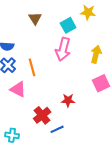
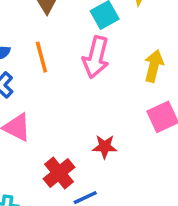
orange line: (32, 67) -> (41, 57), moved

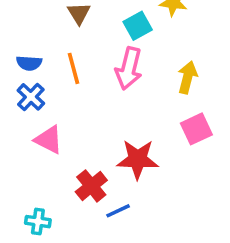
red star: (105, 147) -> (138, 159), size x1.6

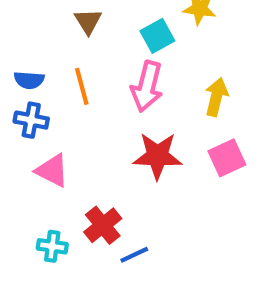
blue cross: (31, 97) -> (31, 120), turned -32
red star: (138, 159) -> (157, 156), moved
cyan cross: (38, 222) -> (52, 246), moved

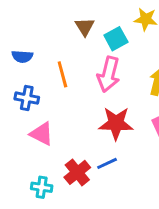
brown triangle: (88, 21) -> (85, 27), moved
blue semicircle: (29, 80) -> (22, 56), moved
blue line: (134, 255) -> (107, 163), moved

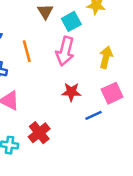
red star: (116, 123) -> (71, 92), size x0.7
blue line: (107, 163) -> (94, 115), moved

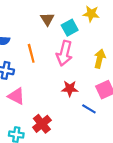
blue line: (94, 115) -> (89, 109), turned 56

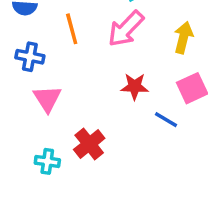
pink arrow: (64, 53) -> (126, 29), turned 30
pink triangle: (16, 96) -> (47, 99), turned 30

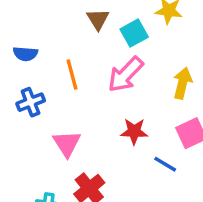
blue cross: (30, 57) -> (31, 102), turned -32
pink triangle: (47, 99) -> (67, 144), moved

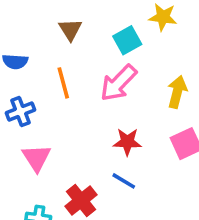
brown triangle: (98, 19) -> (70, 30), moved
pink triangle: (67, 144) -> (36, 158), moved
blue line: (165, 164) -> (124, 181), moved

